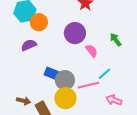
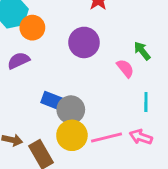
pink semicircle: (92, 51) -> (125, 68), moved
cyan line: (105, 74) -> (146, 102), moved, turned -48
pink line: (88, 85) -> (107, 138), moved

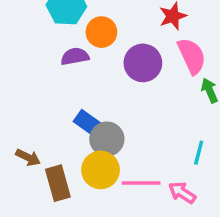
orange circle: (32, 28) -> (101, 32), moved
purple semicircle: (19, 61) -> (75, 56), moved
pink semicircle: (125, 68) -> (192, 56), moved, size x1.5

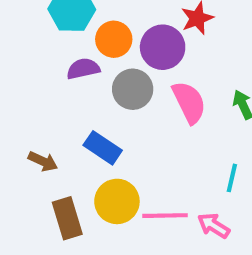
pink semicircle: (192, 56) -> (189, 102), moved
purple circle: (143, 63) -> (163, 47), moved
gray circle: (107, 139) -> (133, 89), moved
brown arrow: (28, 157) -> (43, 161), moved

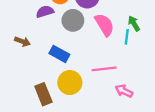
brown arrow: (43, 161) -> (22, 41), moved
cyan line: (232, 178) -> (127, 37), moved
pink line: (165, 216) -> (104, 69), moved

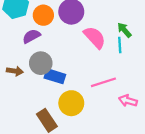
gray circle: (73, 20) -> (41, 63), moved

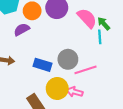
pink semicircle: (95, 37) -> (87, 18), moved
gray circle: (41, 63) -> (68, 59), moved
pink arrow: (128, 101) -> (75, 92), moved

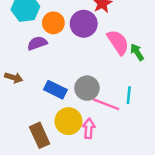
cyan line: (100, 37) -> (129, 95), moved
pink line: (86, 70) -> (106, 104), turned 30
pink arrow: (75, 92) -> (89, 128), turned 70

